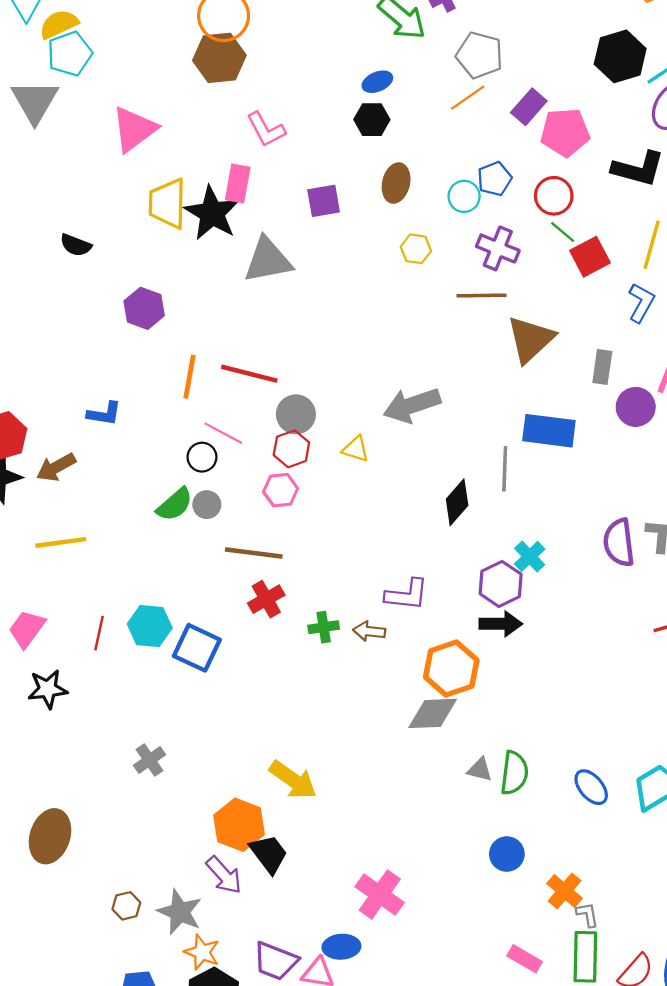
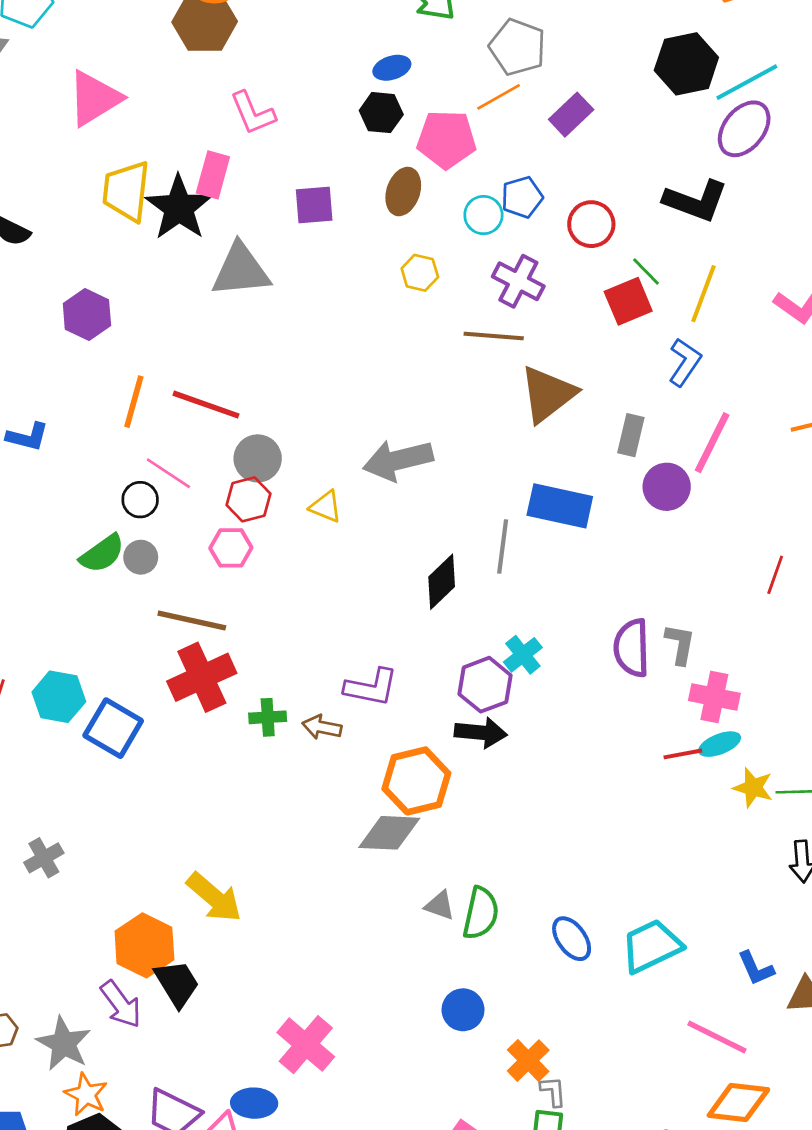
pink pentagon: (565, 132) -> (446, 139), moved
green line: (563, 232) -> (646, 271), moved
red cross: (266, 599) -> (202, 677), size x1.5

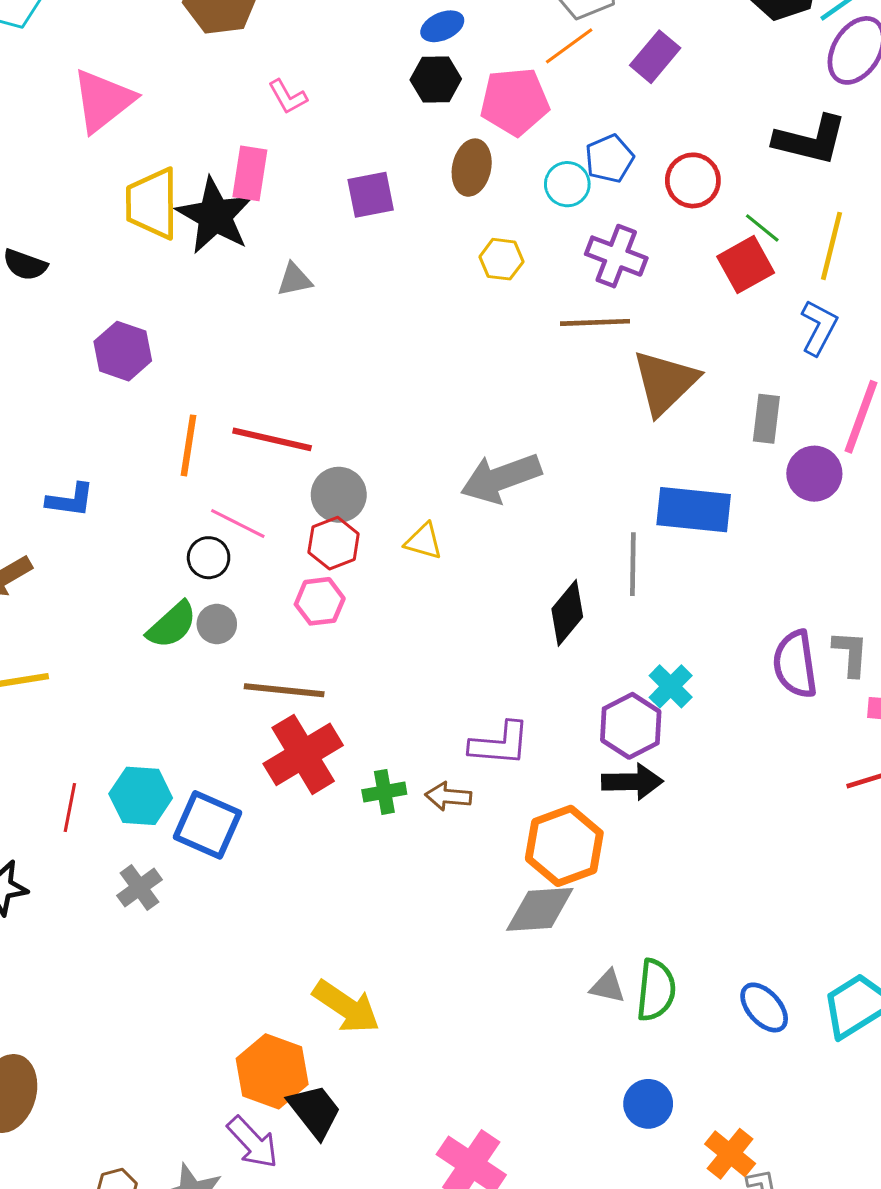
pink L-shape: (253, 113) -> (288, 97), size x0.7
gray triangle: (241, 270) -> (294, 280), size x0.5
gray cross: (44, 858) -> (139, 888), moved

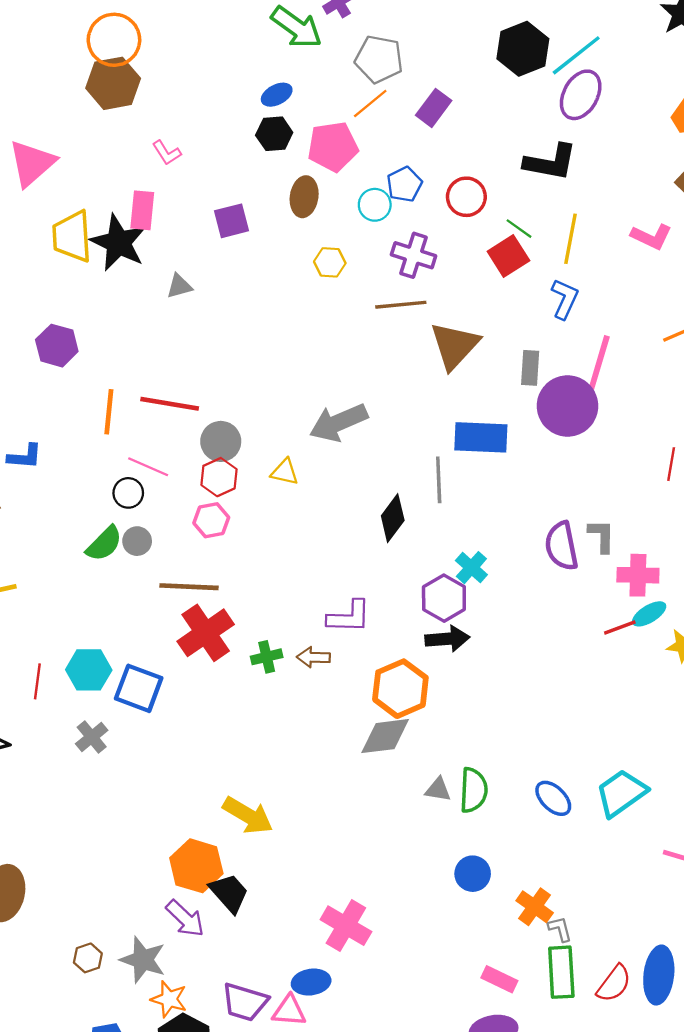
purple circle: (814, 474) -> (568, 406), size x1.5

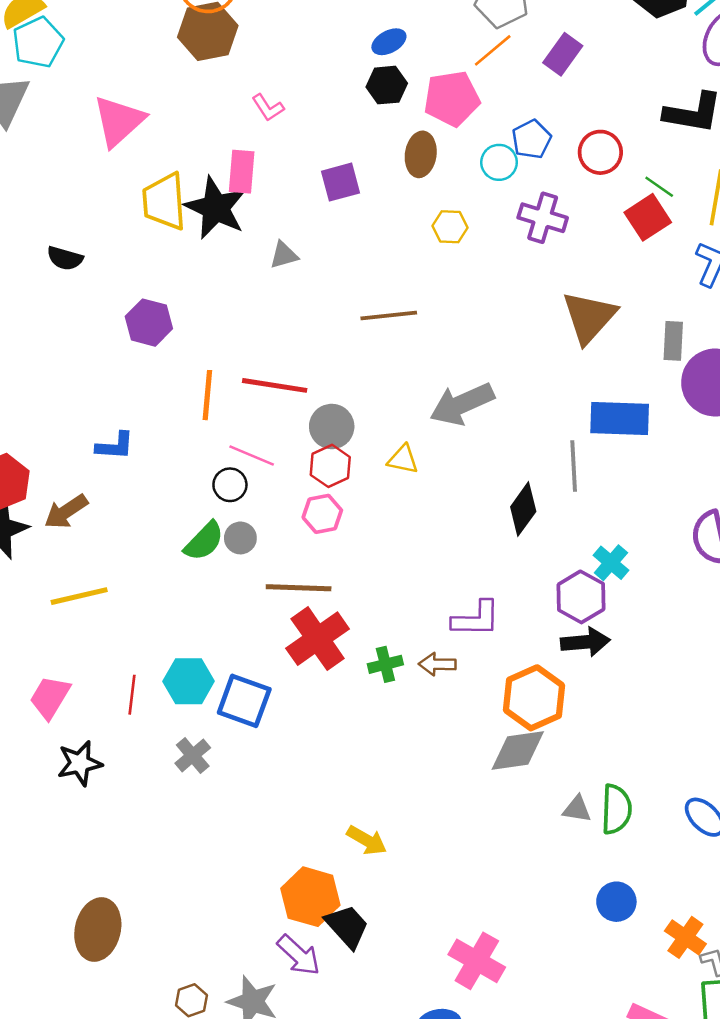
brown line: (401, 305) -> (389, 315), moved
yellow arrow: (248, 815) -> (367, 840), size x0.7

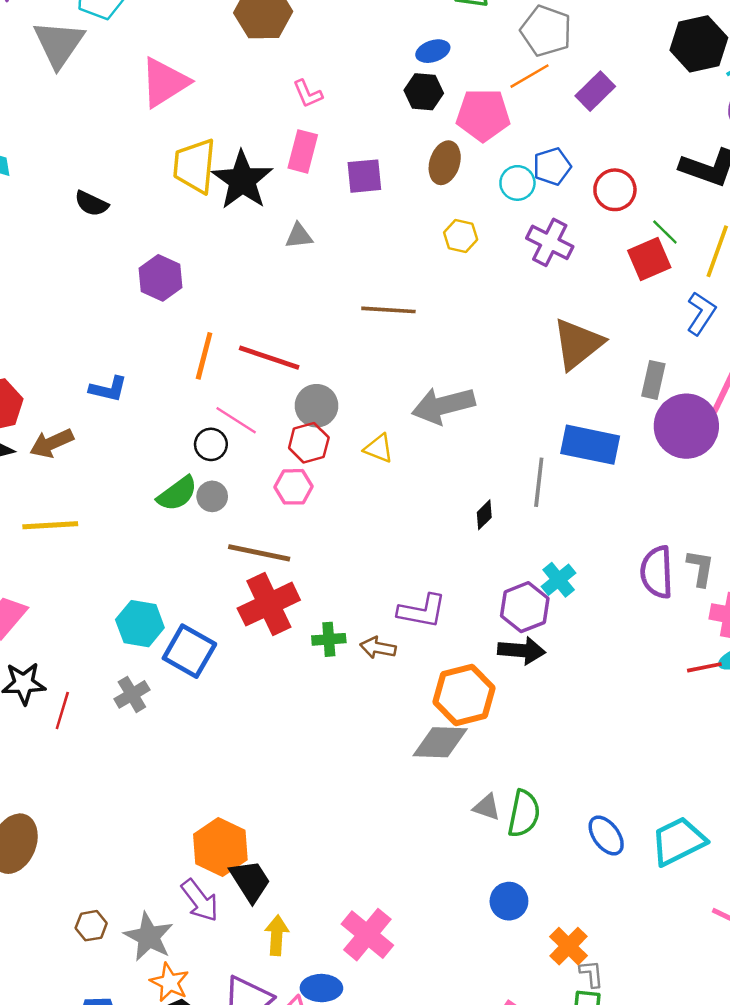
pink rectangle: (242, 172) -> (303, 151), moved
black diamond: (523, 509) -> (484, 515), size x0.6
red line: (132, 695) -> (62, 711), moved
yellow arrow: (367, 840) -> (277, 935), moved, turned -126

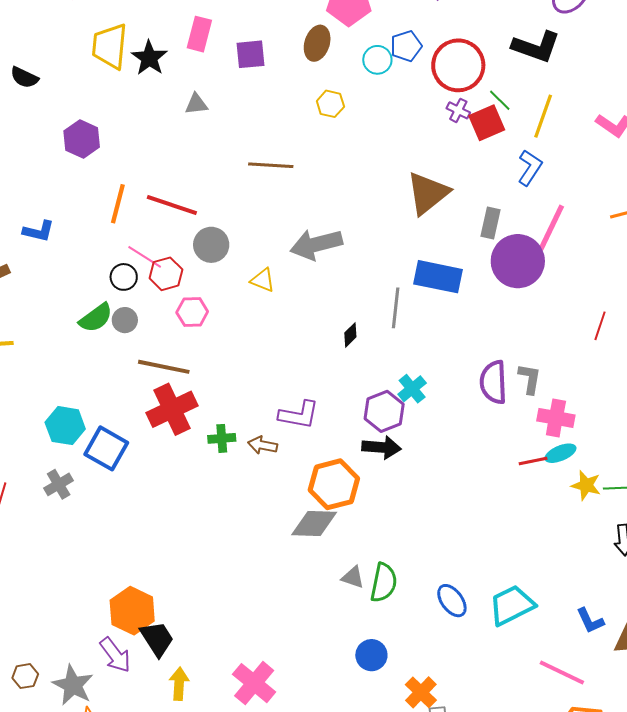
black star: (242, 180) -> (149, 58), size x0.7
red circle: (615, 190) -> (458, 65), size x1.5
purple cross: (550, 242) -> (458, 110), moved, size x0.6
red hexagon: (309, 443) -> (166, 274), moved

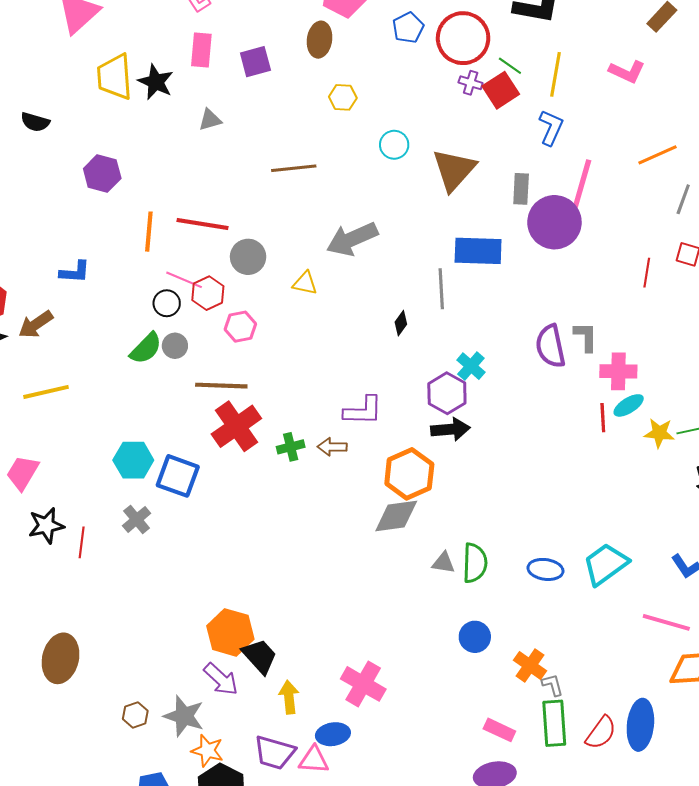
cyan circle: (377, 60) -> (394, 145), moved
red line: (533, 461) -> (603, 418), turned -72
blue ellipse: (452, 601) -> (545, 569), turned -36

